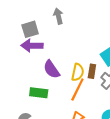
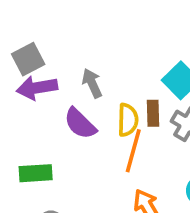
gray arrow: (58, 16) -> (92, 83), moved
green rectangle: (39, 93) -> (36, 173), moved

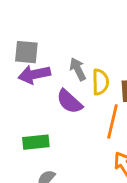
gray square: (28, 59) -> (26, 52), turned 35
yellow semicircle: (128, 120) -> (100, 82), moved

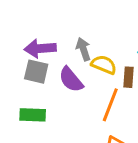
gray square: (26, 52) -> (36, 72), moved
yellow semicircle: (100, 82) -> (104, 65), turned -75

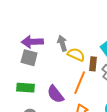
purple semicircle: (71, 80) -> (55, 94), moved

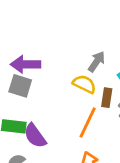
gray arrow: (62, 43) -> (97, 62), moved, turned 49
purple semicircle: (55, 94) -> (35, 136), moved

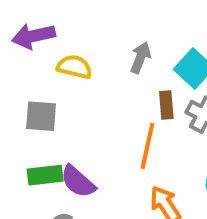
purple arrow: (26, 64) -> (33, 36), moved
yellow semicircle: (84, 84) -> (74, 67), moved

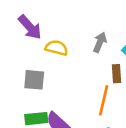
purple arrow: (33, 36) -> (30, 27), turned -120

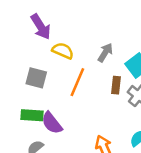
orange line: (104, 100) -> (77, 82), moved

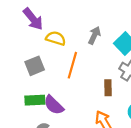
gray square: (36, 78) -> (35, 66), turned -30
brown rectangle: (116, 85) -> (108, 88), moved

